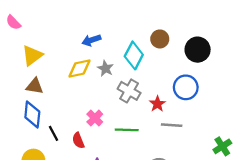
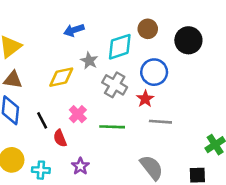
cyan diamond: (134, 55) -> (120, 47), turned 44
yellow diamond: (79, 68) -> (61, 77), moved
blue circle: (186, 87) -> (154, 72), moved
black line: (54, 133) -> (42, 120), moved

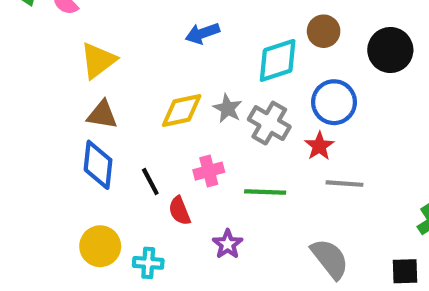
gray star: (89, 61) -> (228, 108), moved
pink cross: (78, 114) -> (209, 171), turned 30
purple star: (80, 166) -> (228, 244), moved

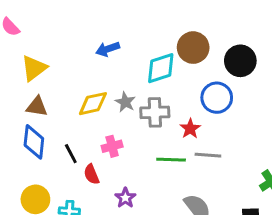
brown circle: (324, 31) -> (193, 48), size x1.4
blue circle: (334, 102) -> (217, 98), moved
gray cross: (269, 123) -> (155, 112), turned -32
green line: (265, 192) -> (171, 160), moved

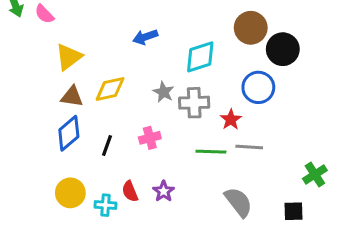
brown circle: (193, 48) -> (251, 28), moved
yellow diamond: (93, 104) -> (110, 89), moved
blue diamond: (34, 142) -> (69, 133), turned 44
black line: (71, 154) -> (107, 145), turned 48
red semicircle: (91, 174) -> (130, 191), moved

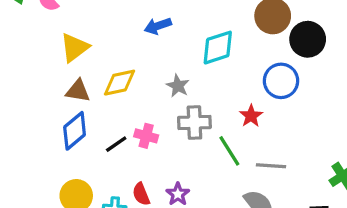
gray cross: (194, 103) -> (194, 122), moved
pink cross: (150, 138) -> (146, 136), moved, turned 30
black line: (107, 145) -> (116, 144), turned 35
gray line: (249, 147) -> (271, 166), moved
green line: (211, 152) -> (229, 151), turned 56

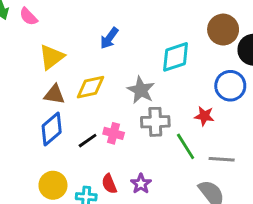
blue arrow: (158, 26) -> (109, 38), moved, turned -35
gray star: (178, 86) -> (141, 90), size x1.4
red star: (251, 116) -> (204, 116), turned -30

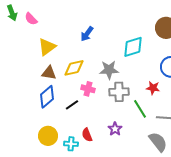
gray star: (141, 90) -> (109, 70), turned -30
pink cross: (114, 133) -> (88, 89), moved
purple star: (141, 184) -> (115, 129), moved

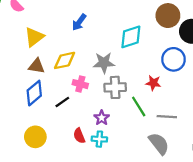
purple star: (115, 129) -> (102, 118), moved
cyan cross: (71, 144) -> (99, 139), moved

